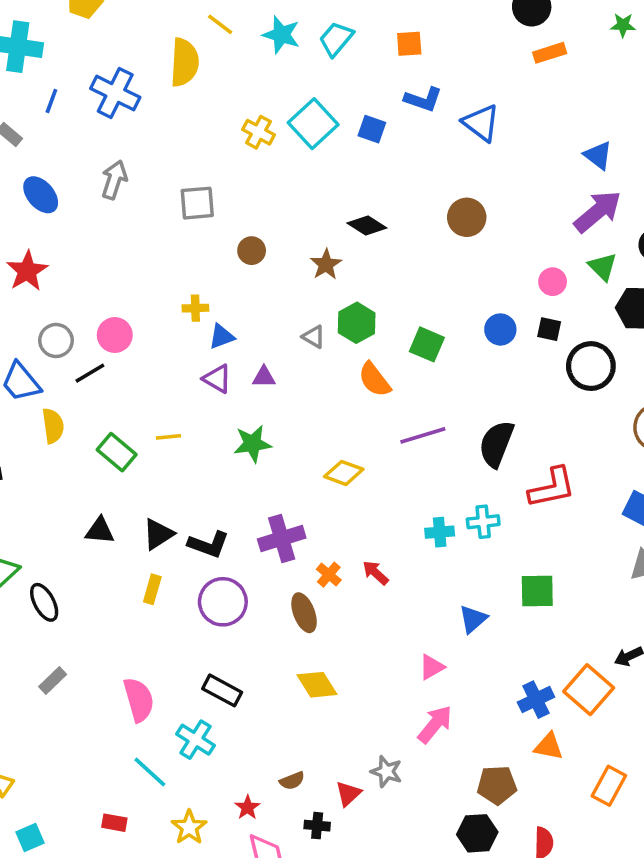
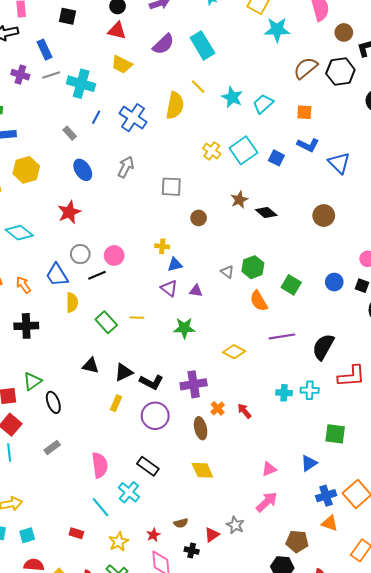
brown star: (326, 264) -> (239, 200), moved
blue triangle: (473, 619) -> (309, 463), moved

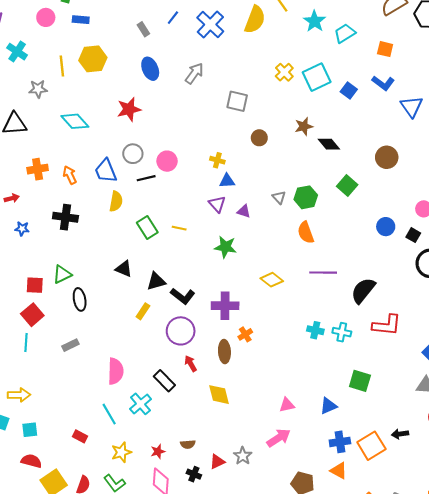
green square: (291, 285) -> (347, 185), moved
red arrow: (244, 411) -> (191, 363), moved

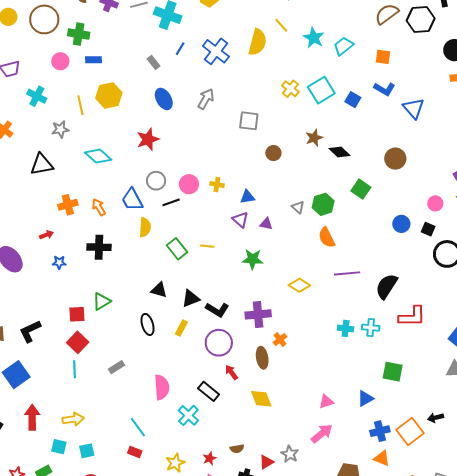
yellow cross: (217, 160) -> (217, 184), moved
black ellipse: (80, 299) -> (148, 324), moved
cyan line: (109, 414) -> (138, 427), moved

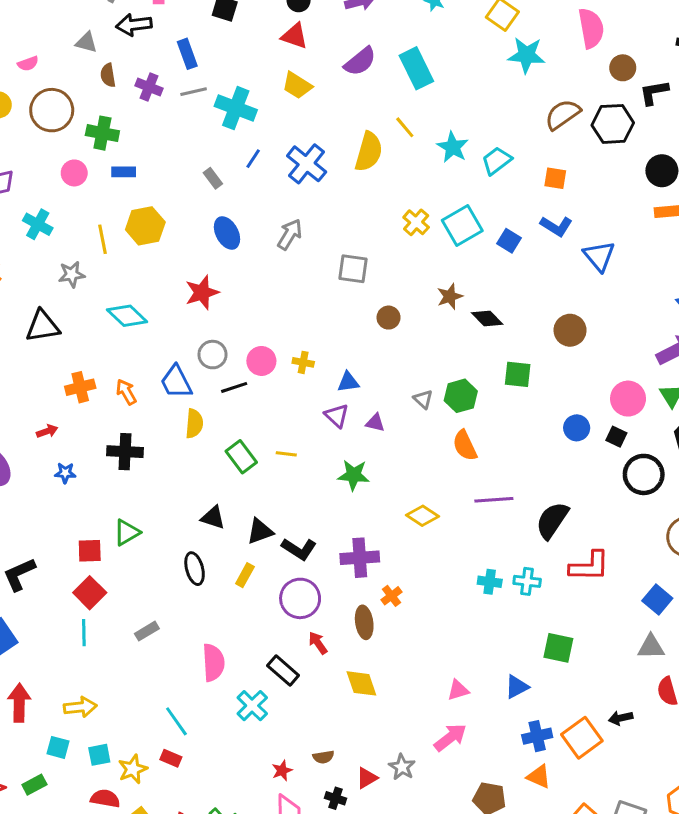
green square: (361, 189) -> (518, 374), turned -30
pink circle: (435, 203) -> (628, 399), size x1.5
yellow star: (175, 463) -> (133, 769), moved

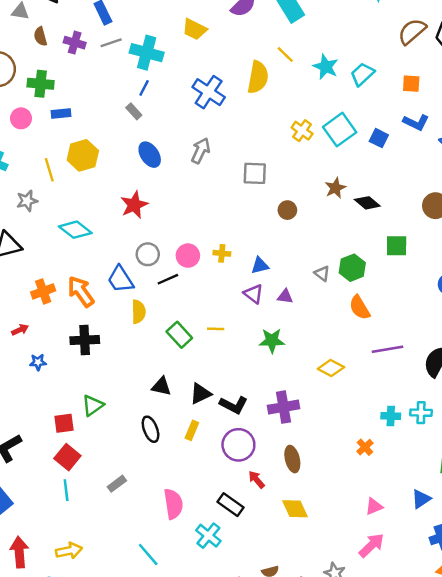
blue line: (253, 159) -> (144, 88), moved
orange arrow: (126, 392) -> (81, 292), size x1.5
orange cross: (391, 596) -> (365, 447), moved

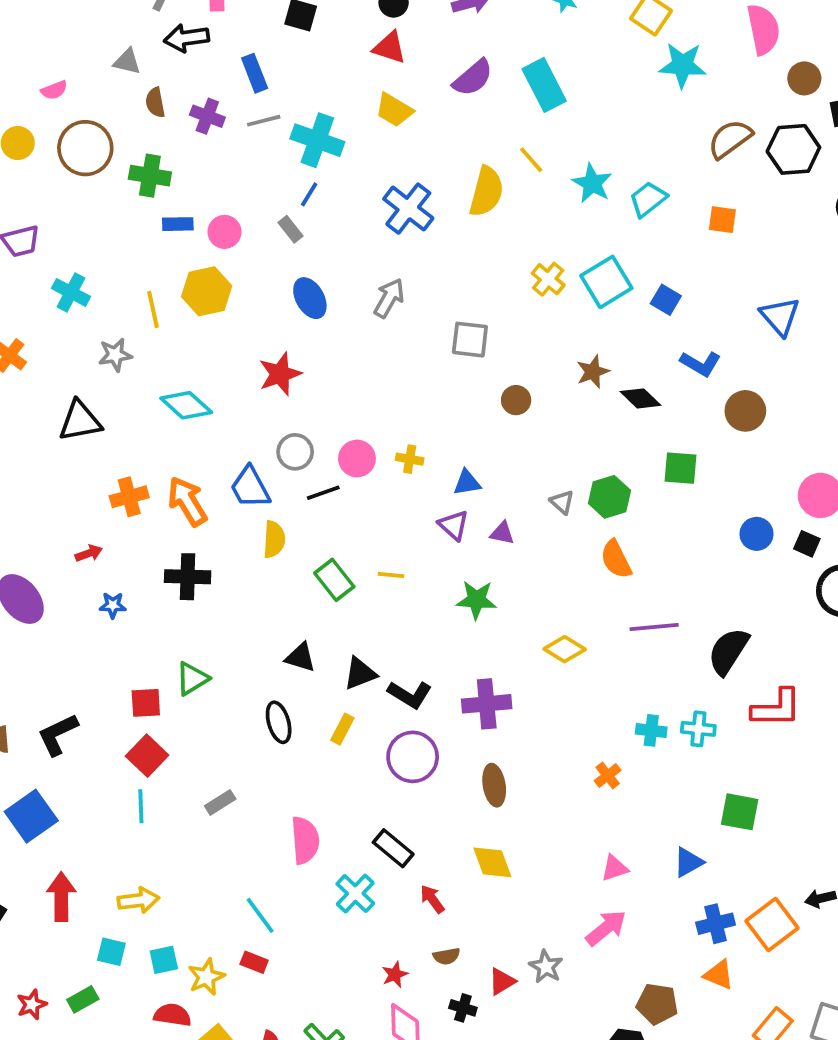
pink circle: (21, 118) -> (225, 232), moved
blue L-shape: (416, 122) -> (700, 364), moved
red arrow: (257, 480) -> (432, 899), moved

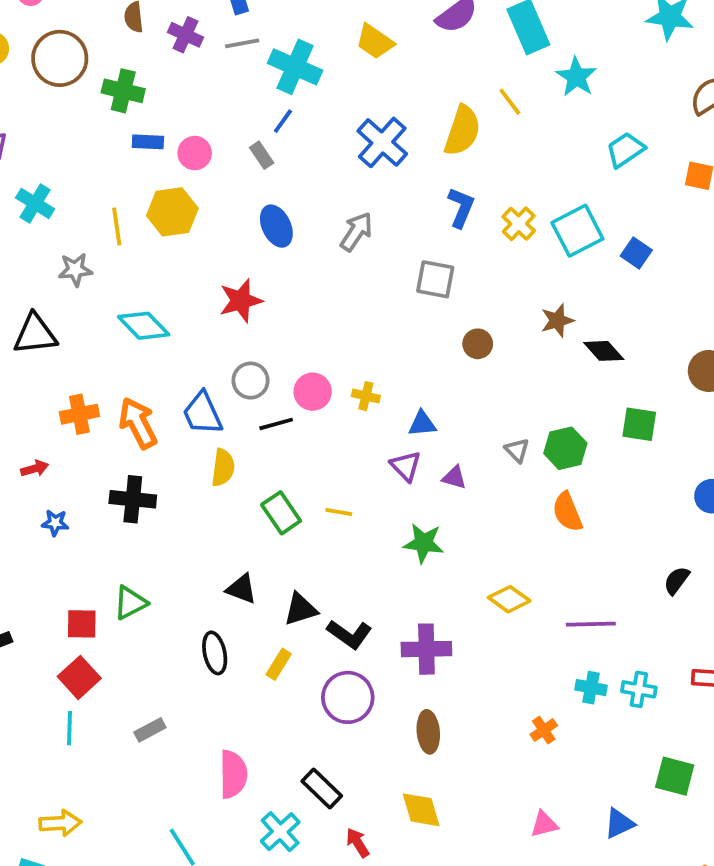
cyan star: (592, 183) -> (576, 77), moved
blue L-shape: (700, 364) -> (461, 207), moved, turned -102
purple line: (654, 627) -> (591, 624), moved
black semicircle: (728, 651) -> (677, 580), moved, size x0.6

